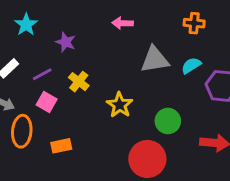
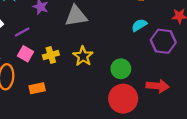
gray triangle: (155, 60) -> (76, 16), moved
yellow cross: (79, 82) -> (51, 55), moved, turned 35
red circle: (147, 159) -> (123, 99), moved

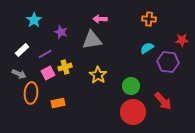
pink square: (26, 54) -> (48, 73), turned 32
yellow cross: (51, 55) -> (65, 67), moved
red arrow: (158, 86) -> (163, 101), turned 42

